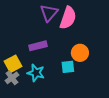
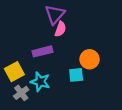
pink semicircle: (68, 18) -> (60, 29), moved, size x0.6
gray cross: (12, 78) -> (21, 93), moved

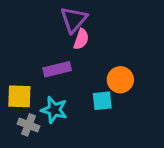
yellow square: (14, 72) -> (19, 96), turned 30
gray cross: (21, 93) -> (28, 125), turned -32

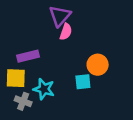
purple rectangle: (57, 69) -> (28, 56), moved

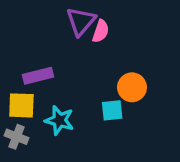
pink semicircle: (66, 32) -> (101, 31), moved
gray cross: (23, 101) -> (17, 137), moved

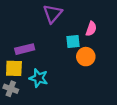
pink semicircle: (101, 31) -> (91, 29), moved
cyan square: (112, 110) -> (73, 42), moved

